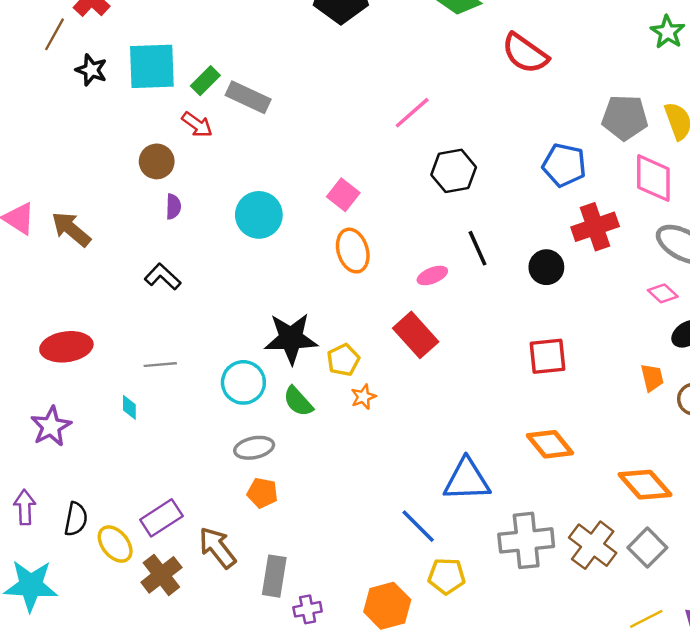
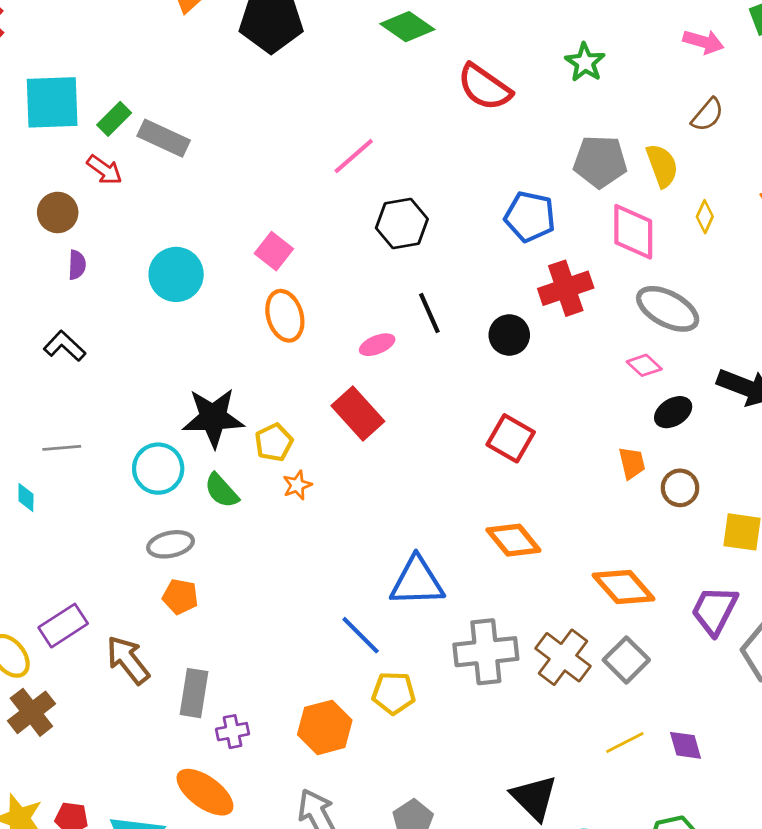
green star: (668, 32) -> (585, 62), moved
red square: (548, 356) -> (511, 438), turned 36
brown cross: (161, 575) -> (31, 712), moved

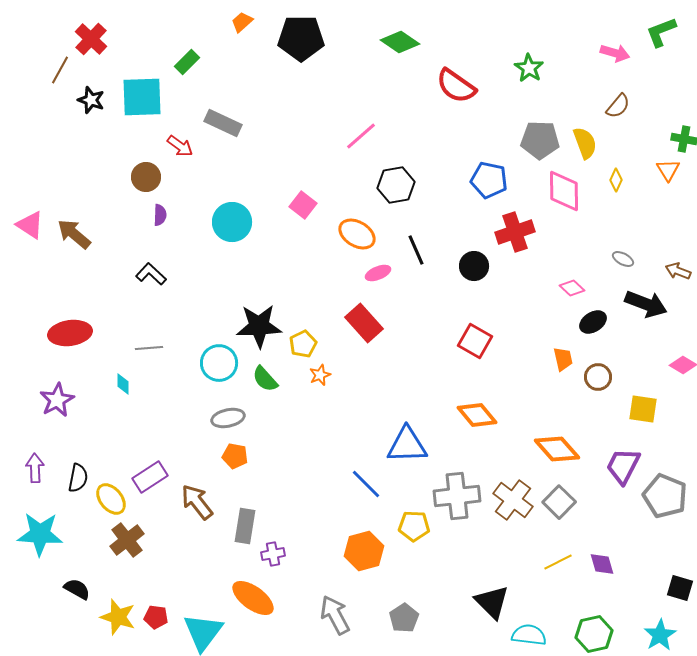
green rectangle: (114, 119) -> (187, 62), moved
gray ellipse: (668, 309) -> (623, 259), moved, size x0.5
orange ellipse: (285, 316) -> (357, 234), moved, turned -42
yellow pentagon: (394, 693) -> (414, 526), moved
orange hexagon: (325, 727) -> (364, 551), moved

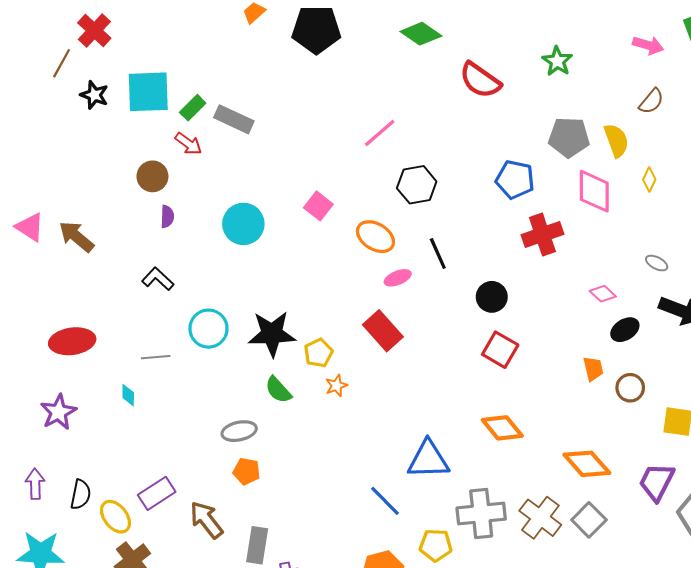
green rectangle: (187, 62) -> (193, 108), moved
black circle: (474, 266) -> (492, 297), moved
cyan circle: (219, 363) -> (208, 329), moved

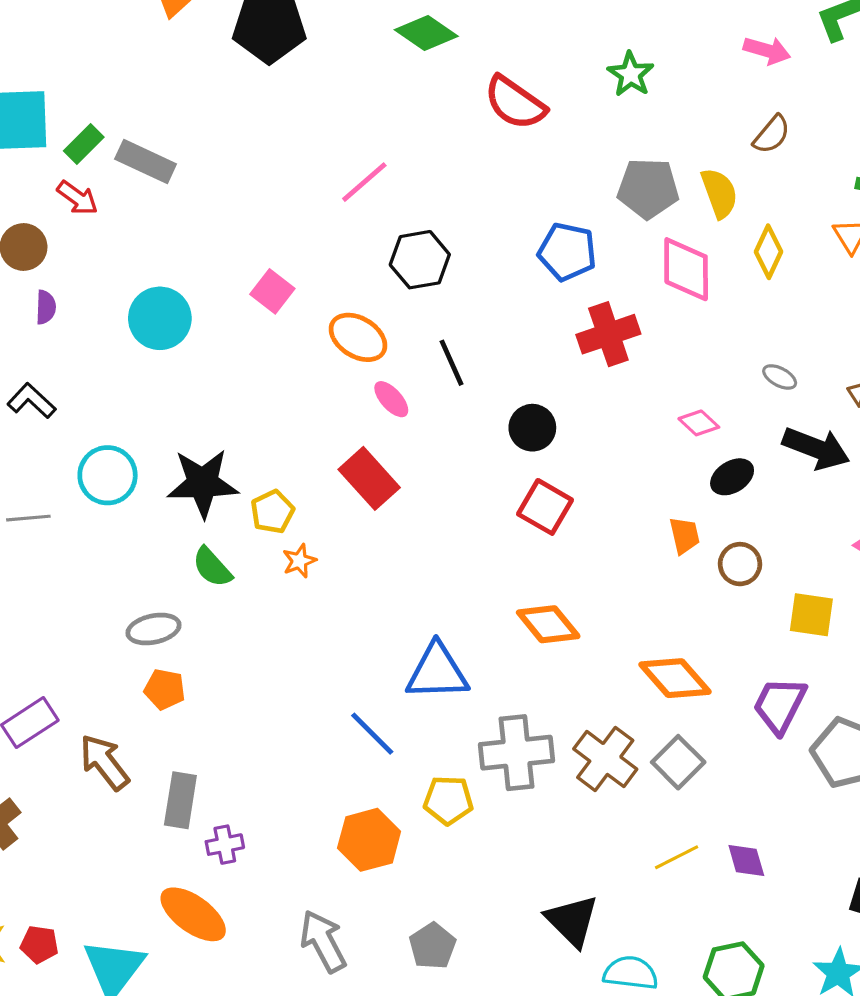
yellow diamond: (649, 180) -> (769, 252), size x1.4
pink ellipse: (398, 278) -> (391, 399), turned 70

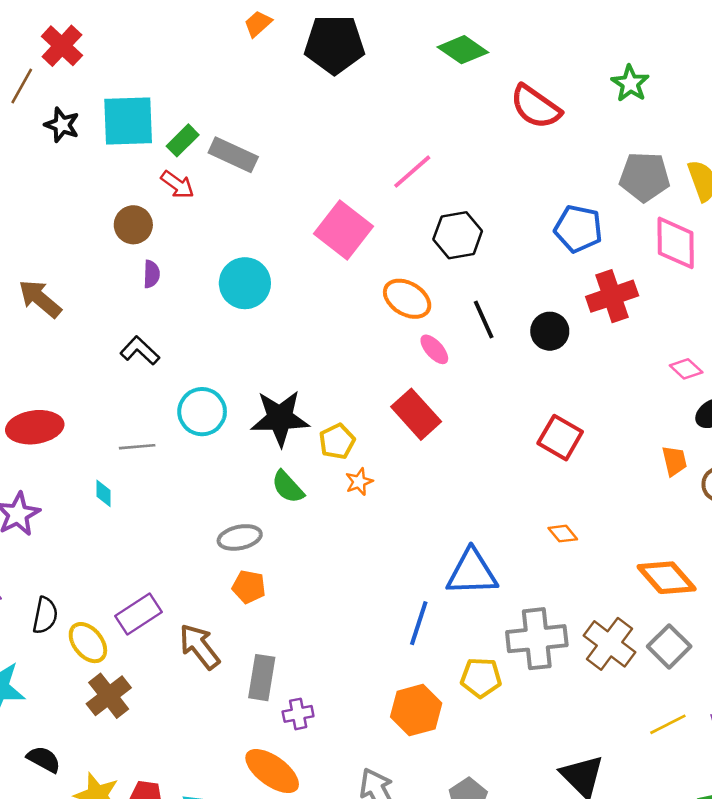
pink square: (272, 291) -> (343, 230), moved, size x1.6
black circle: (532, 428) -> (550, 331), moved
orange diamond: (548, 624) -> (563, 534), size x0.6
blue line: (372, 734) -> (419, 623), turned 63

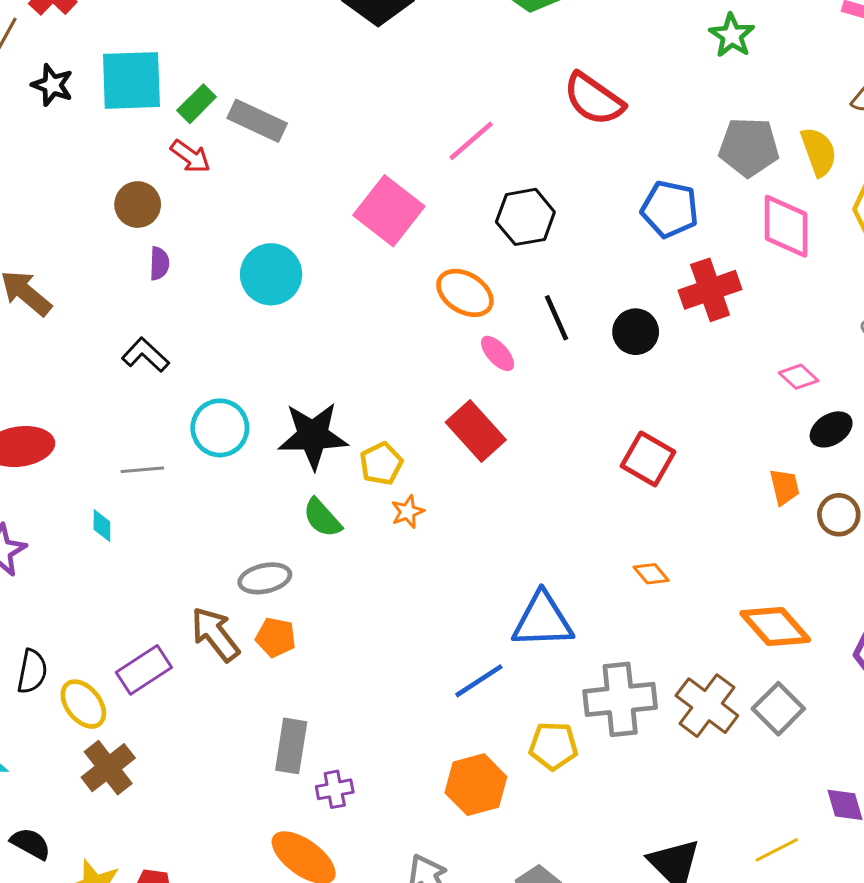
red semicircle: (536, 107) -> (594, 99), moved
blue line: (419, 623) -> (479, 681), turned 39
brown arrow: (199, 646) -> (215, 634), moved
yellow line: (668, 724) -> (777, 850), moved

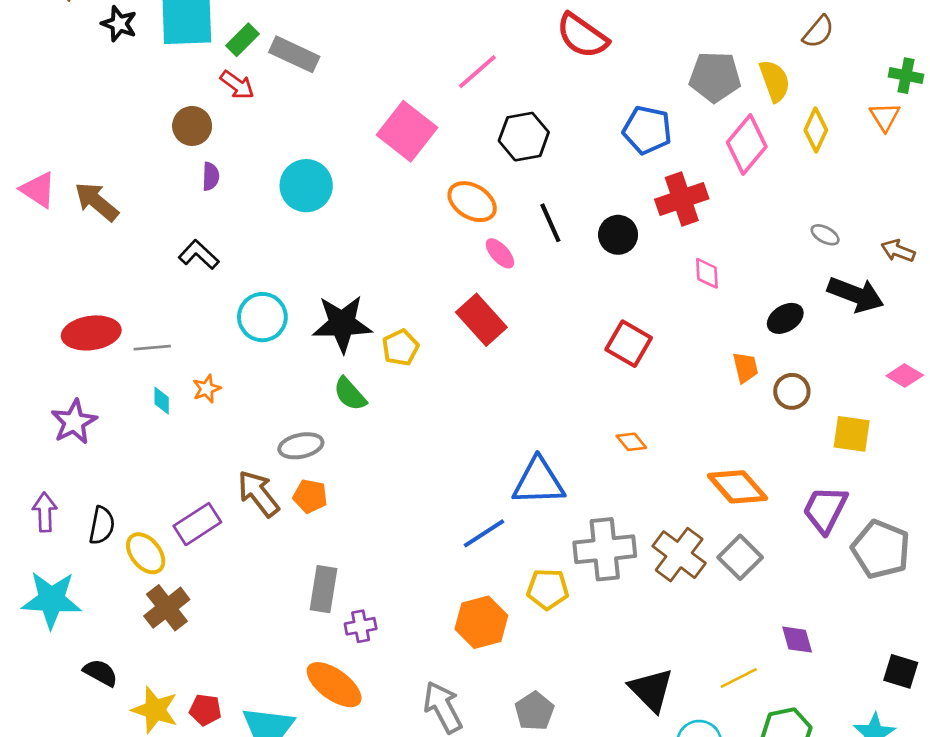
pink diamond: (786, 226) -> (747, 145), turned 40
pink diamond: (798, 377) -> (707, 273), moved, turned 44
gray line: (142, 470) -> (152, 348), moved
orange star: (408, 512) -> (207, 389), moved

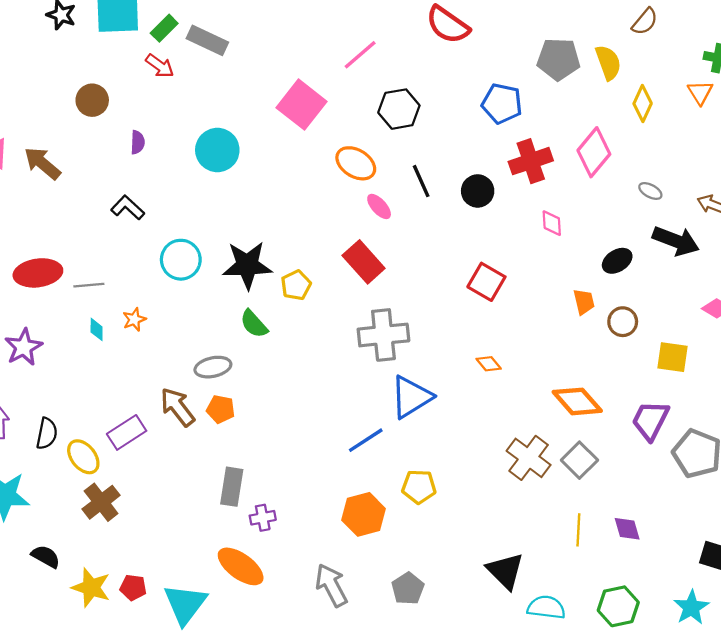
brown circle: (192, 126) -> (92, 100), moved
pink diamond: (747, 145) -> (594, 152), moved
blue triangle: (538, 482) -> (411, 397), turned -30
gray cross: (605, 549) -> (383, 335), moved
yellow line: (739, 678) -> (578, 530), moved, turned -60

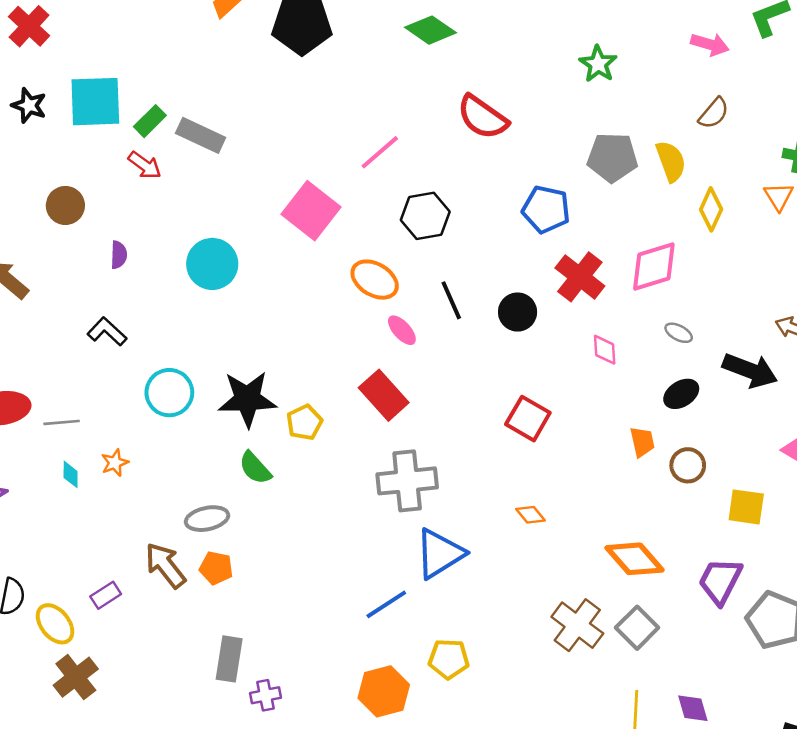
pink diamond: (594, 152) -> (654, 267), turned 33
red cross: (531, 161) -> (580, 277), turned -33
gray ellipse: (650, 191) -> (679, 333), moved
purple rectangle: (127, 432) -> (106, 595), size x0.7

